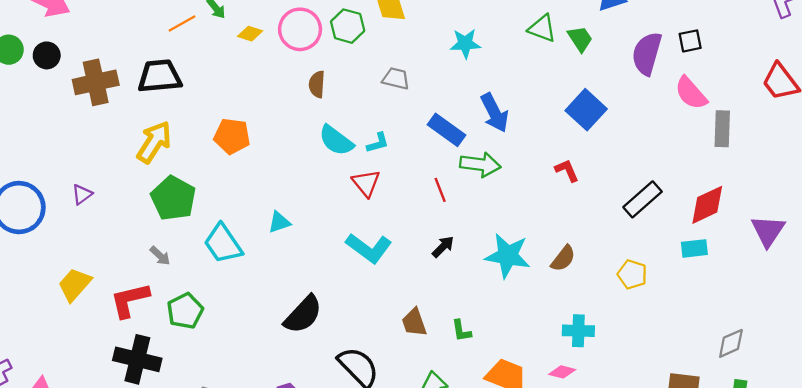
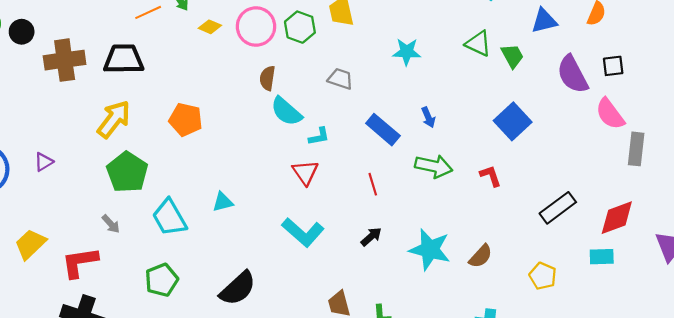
purple semicircle: (647, 54) -> (573, 74), turned -48
blue arrow: (495, 113) -> (428, 117), size x0.6
cyan semicircle: (336, 140) -> (286, 111), moved
green arrow: (480, 164) -> (434, 166), moved
green pentagon: (185, 311) -> (162, 280), moved

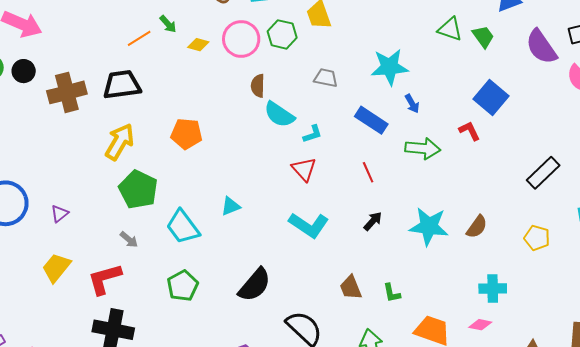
cyan star: (407, 52) -> (390, 67), moved, size x1.4
purple triangle: (44, 162) -> (60, 214), moved
red L-shape: (491, 176) -> (469, 131), moved

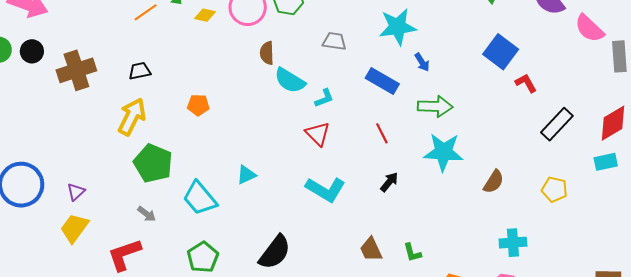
black trapezoid: (122, 85) -> (140, 71), moved, size x0.6
red L-shape: (469, 131) -> (526, 83), moved
orange pentagon: (186, 134) -> (198, 105), size x0.7
cyan star: (429, 226) -> (443, 152), moved
yellow trapezoid: (56, 268) -> (74, 228), moved

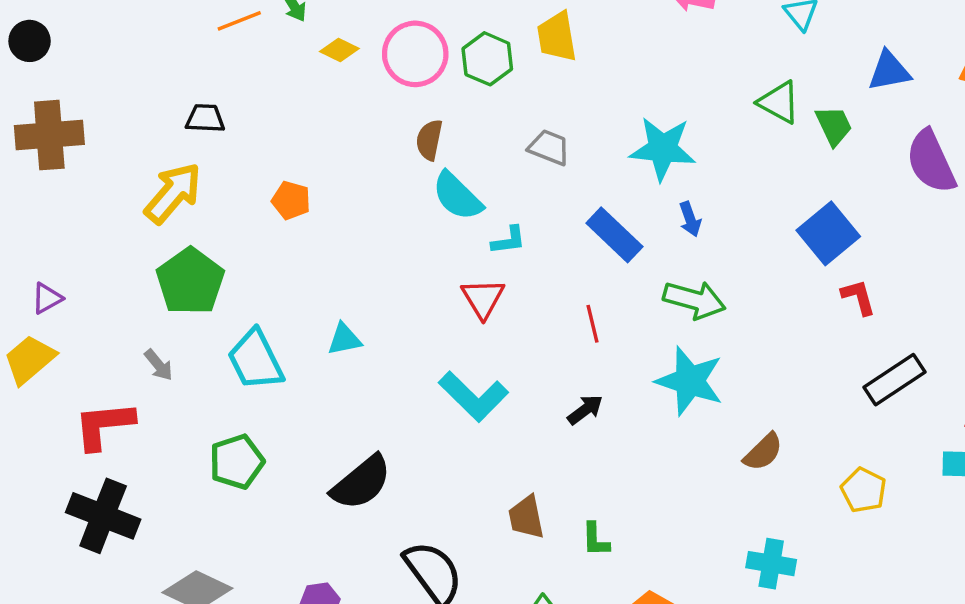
brown cross: (76, 70) -> (49, 135), moved

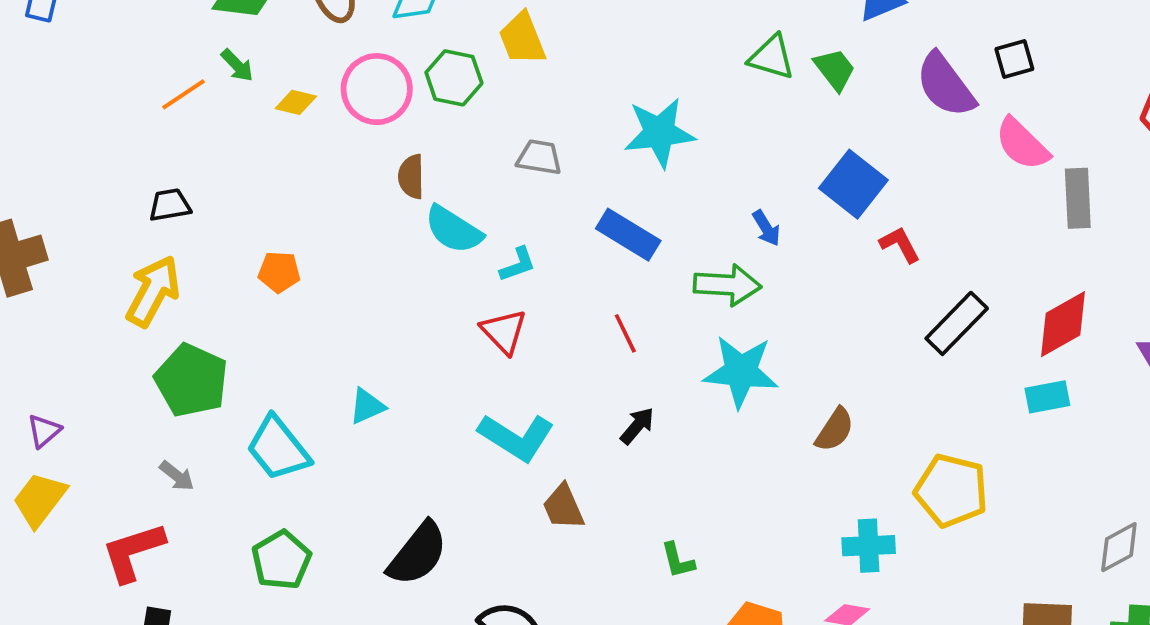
blue arrow: (690, 219) -> (766, 228), moved
yellow pentagon: (864, 490) -> (951, 491), moved, size x1.5
brown trapezoid: (526, 517) -> (563, 507), moved

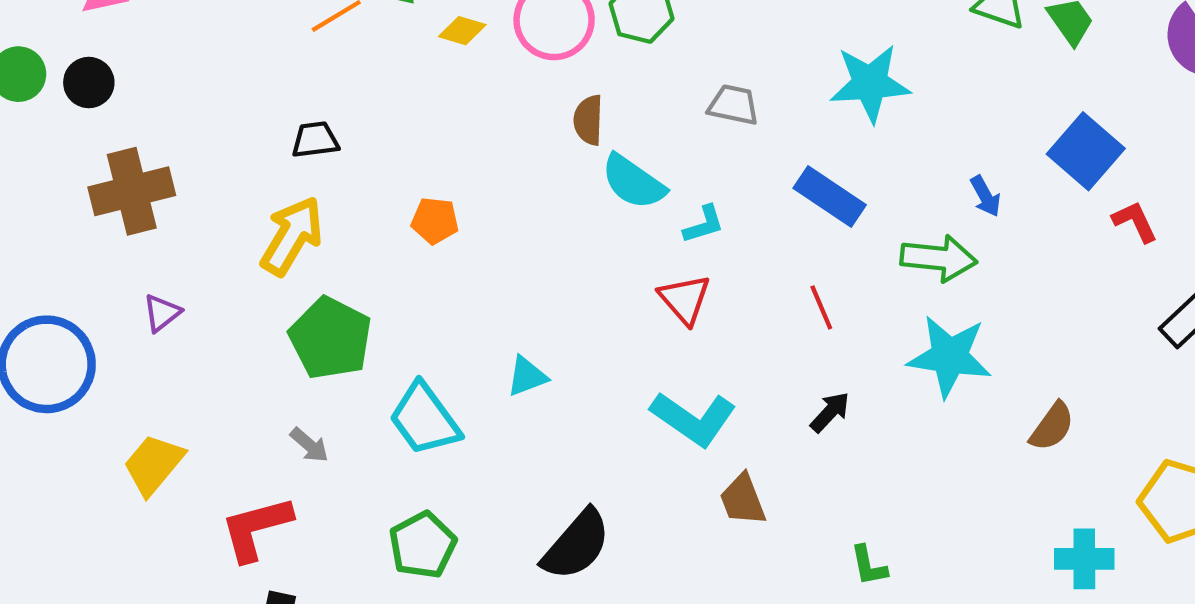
purple triangle: (44, 431) -> (162, 313), moved

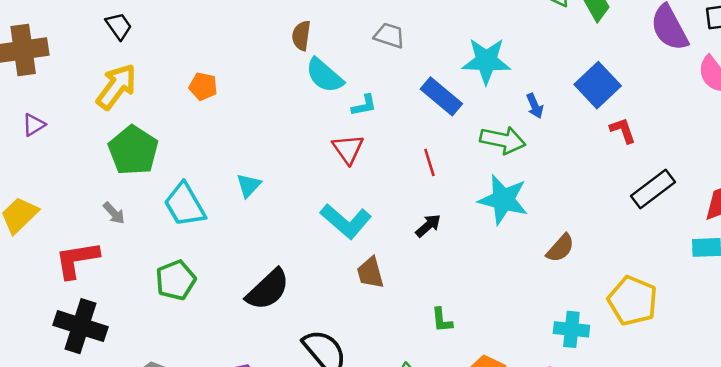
cyan star: (870, 83) -> (486, 61), moved
black trapezoid: (315, 140) -> (119, 26), moved, turned 56
cyan triangle: (527, 376) -> (249, 185), turned -32

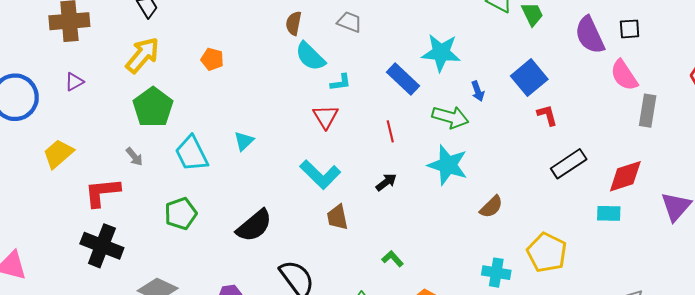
gray trapezoid: (389, 35) -> (349, 22), moved
green L-shape: (442, 320) -> (393, 259), turned 140

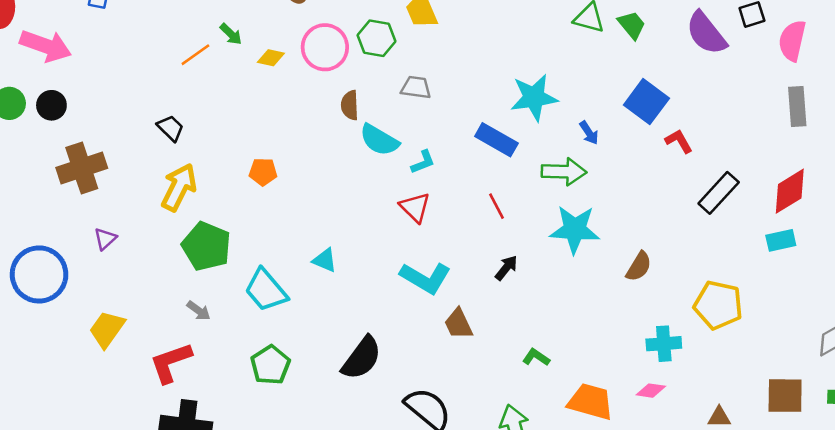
pink semicircle: (624, 75) -> (792, 41), moved, turned 60
cyan triangle: (244, 141) -> (325, 260), turned -40

